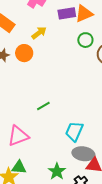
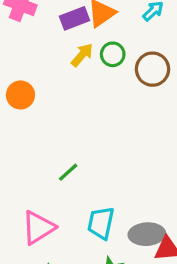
yellow arrow: (39, 33) -> (82, 55), moved
cyan trapezoid: (74, 131) -> (101, 223), moved

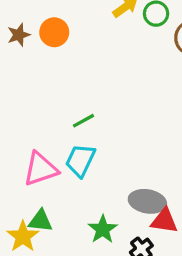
cyan trapezoid: (101, 223) -> (80, 160), moved

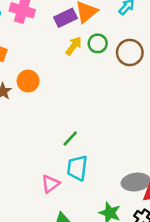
pink triangle: (40, 169) -> (50, 184), size x0.7

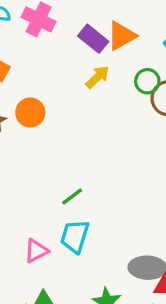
purple rectangle: (66, 18) -> (93, 39), turned 55
green circle: (98, 43) -> (147, 81), moved

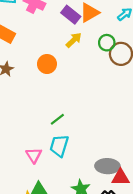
orange circle: (30, 112) -> (47, 64), moved
pink triangle: (36, 251) -> (34, 155), turned -35

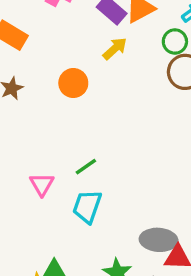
green circle: (107, 43) -> (175, 42), moved
pink triangle: (34, 155) -> (42, 184), moved

